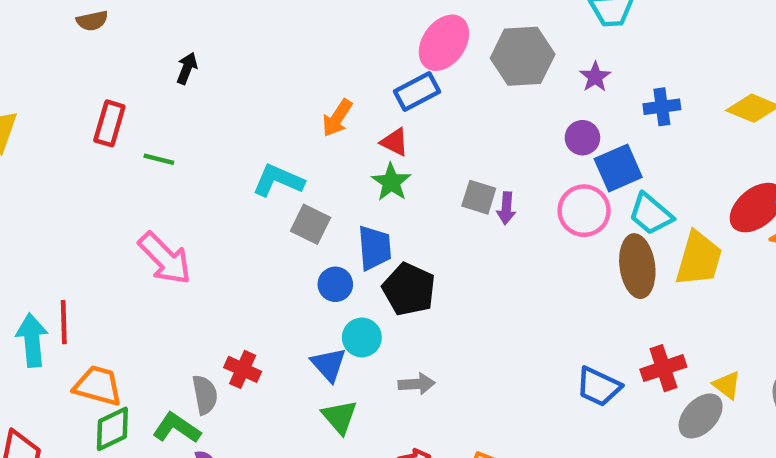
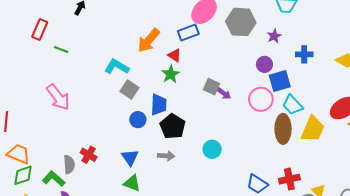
orange arrow: (337, 118) -> (149, 40), size x1.4
purple arrow: (506, 208) -> (224, 93), turned -64
cyan circle: (362, 337) -> (212, 149), moved
gray arrow: (417, 384) -> (166, 156), moved
green triangle: (340, 417) -> (132, 183), turned -36

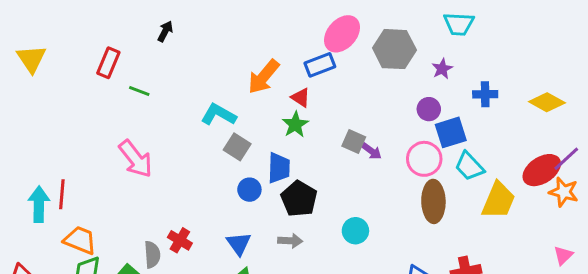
brown ellipse: (283, 129) -> (433, 201), moved

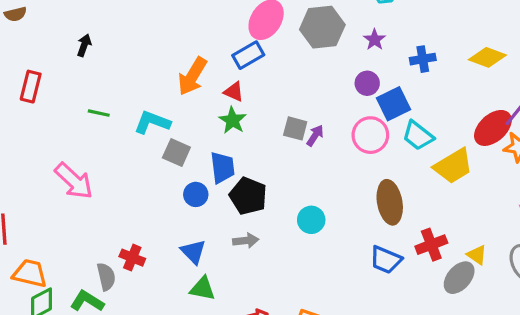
green line: (139, 91) -> (99, 113), moved
purple arrow: (372, 151) -> (315, 136), turned -85
yellow trapezoid: (498, 200) -> (453, 166), turned 45
brown ellipse: (433, 201) -> (390, 202), moved

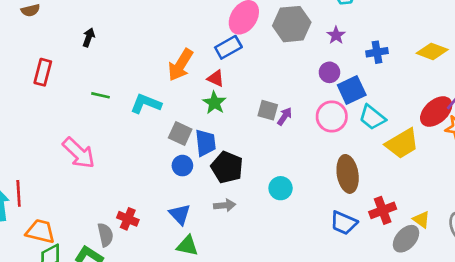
gray square: (176, 153) -> (180, 133), moved

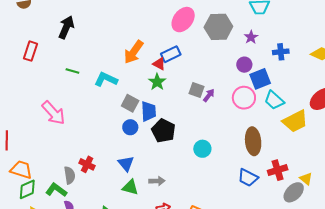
black arrow: (89, 37) -> (66, 27), size x1.6
blue rectangle: (228, 47) -> (171, 54), moved
gray arrow: (225, 205) -> (157, 181), moved

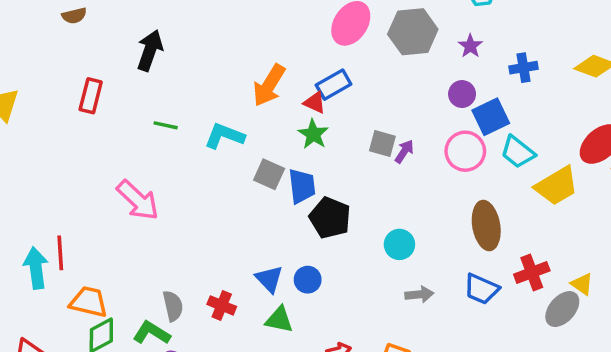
blue circle: (130, 127) -> (308, 280), moved
red cross: (87, 164) -> (222, 305), moved
gray arrow: (157, 181) -> (419, 294), moved

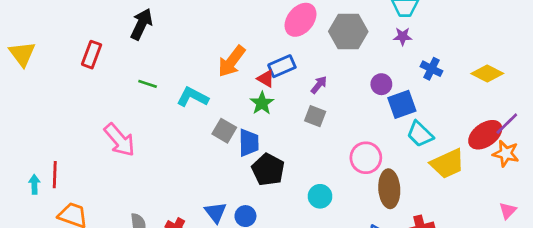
purple star: (470, 46) -> (403, 36), moved, turned 30
blue cross: (523, 68) -> (432, 69), turned 30
purple arrow: (404, 151) -> (319, 85), moved
pink circle: (465, 151) -> (366, 158), moved
cyan arrow: (36, 268) -> (34, 184), size x0.6

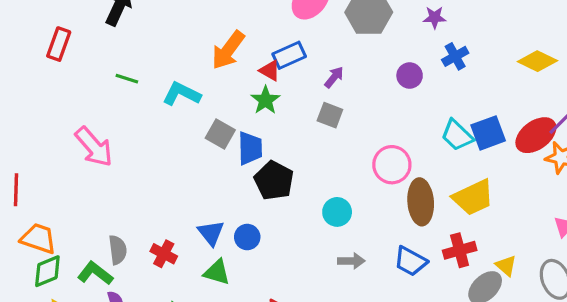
blue cross: (432, 69) -> (455, 56), moved, turned 35
blue square: (402, 104) -> (488, 133), moved
yellow trapezoid: (447, 164) -> (473, 197), moved

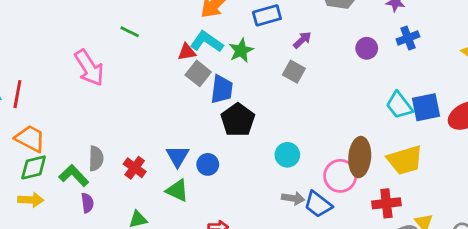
red triangle: (270, 70) -> (187, 52), moved, turned -48
green line: (127, 79) -> (130, 32), moved
cyan L-shape: (181, 94) -> (207, 42), moved
pink circle: (392, 165) -> (340, 176), moved
blue trapezoid: (411, 261) -> (318, 204), moved

